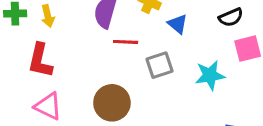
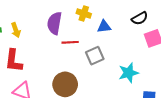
blue triangle: (178, 24) -> (104, 27), turned -40
cyan star: (210, 75) -> (129, 73), moved

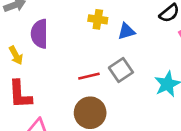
purple semicircle: (54, 23) -> (39, 34), moved
red line: (70, 42) -> (89, 76), moved

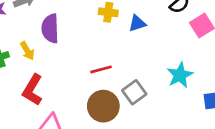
gray square: (121, 70) -> (134, 92), moved
red L-shape: (20, 94) -> (33, 90), turned 36

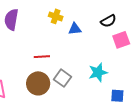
gray square: (134, 92) -> (63, 78), turned -30

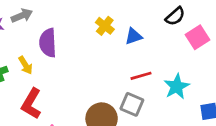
yellow cross: (56, 16) -> (105, 26), turned 32
red line: (42, 57) -> (141, 76), moved

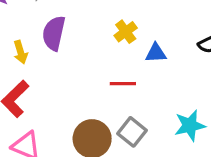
red line: (141, 76) -> (123, 84), moved

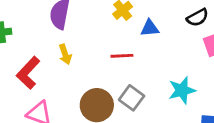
yellow arrow: (21, 52) -> (65, 54), moved

